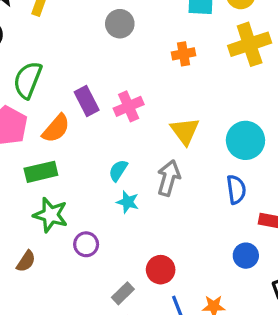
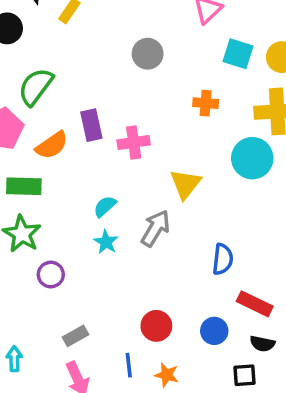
cyan circle: (245, 140) -> (252, 158), moved
red circle: (161, 270) -> (156, 326), moved

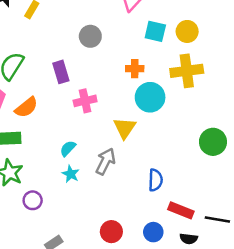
purple rectangle: (91, 125) -> (61, 72), moved
cyan circle: (252, 158) -> (150, 97), moved

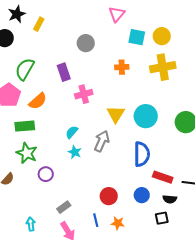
cyan circle: (150, 97) -> (146, 116), moved
blue semicircle: (155, 180) -> (142, 154), size x1.4

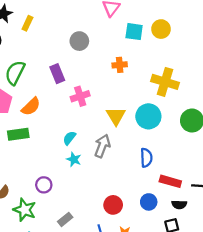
yellow cross: (163, 67) -> (165, 82), moved, turned 30
green star: (27, 153) -> (25, 210), moved
blue semicircle: (142, 154) -> (146, 158), size x0.7

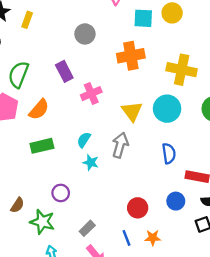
orange cross: (120, 65) -> (131, 56), size x1.6
green rectangle: (18, 134) -> (42, 146), moved

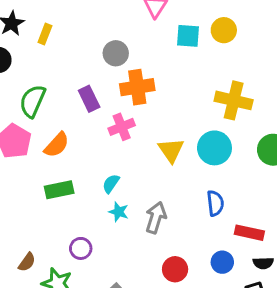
orange cross: (131, 56) -> (137, 87), moved
gray arrow: (120, 145) -> (156, 218), moved

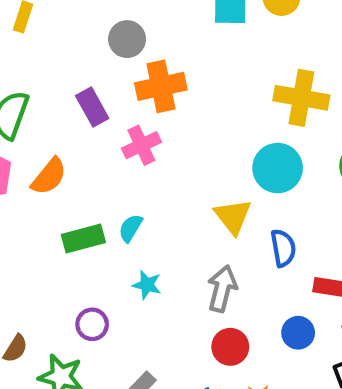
yellow triangle: (171, 150) -> (233, 216), moved
green rectangle: (59, 190) -> (83, 239), moved
cyan star: (119, 212) -> (147, 285), moved
gray arrow: (156, 218) -> (222, 289), moved

